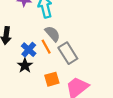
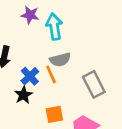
gray semicircle: (52, 34) -> (60, 60), turned 112
gray rectangle: (68, 53) -> (94, 84), moved

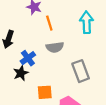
cyan arrow: (54, 27) -> (86, 22), moved
orange line: (51, 74) -> (49, 23), moved

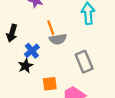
orange line: (49, 23) -> (51, 28), moved

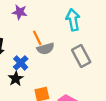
gray rectangle: (84, 62) -> (81, 56), moved

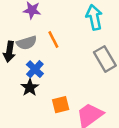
gray semicircle: (45, 49) -> (27, 43), moved

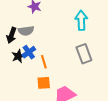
orange line: (53, 40) -> (44, 62), moved
black star: (30, 88) -> (18, 56), moved

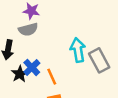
cyan arrow: (81, 20) -> (78, 50), moved
gray semicircle: (26, 31) -> (28, 29), moved

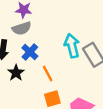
blue cross: (32, 67) -> (30, 52), moved

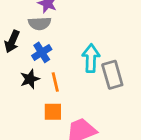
black star: (16, 73) -> (30, 79), moved

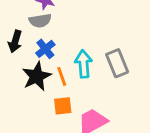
cyan arrow: (91, 58) -> (84, 64), moved
black star: (30, 79) -> (37, 76), size x1.5

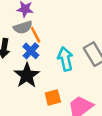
orange line: (62, 76) -> (36, 35), moved

